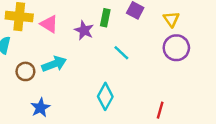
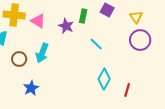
cyan arrow: (54, 64) -> (42, 53), turned 132
cyan diamond: (105, 96) -> (104, 79), moved

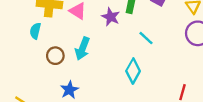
cyan diamond: (104, 79) -> (133, 71), moved

